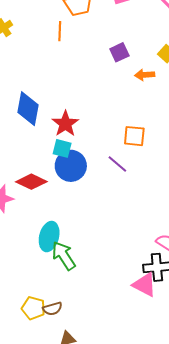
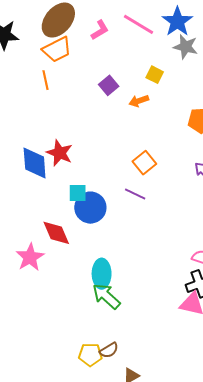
red star: (65, 124) -> (60, 153), moved
orange square: (134, 136) -> (144, 163), turned -30
red diamond: (31, 182) -> (56, 233), turned 56
cyan ellipse: (49, 237) -> (102, 274), moved

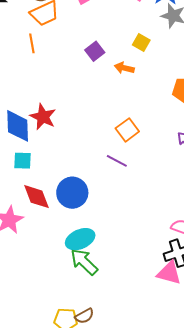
orange arrow: (139, 101) -> (124, 68), turned 30
cyan square: (78, 193) -> (22, 161), moved
blue circle: (90, 208) -> (72, 193), moved
cyan ellipse: (102, 274) -> (80, 239), turned 64

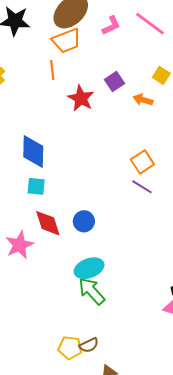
red star: (43, 117) -> (81, 98), moved
purple line: (117, 161) -> (142, 187), moved
blue circle: (72, 193) -> (84, 221), size x0.7

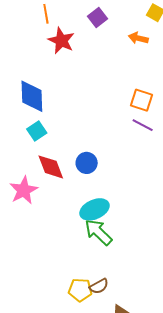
purple square: (114, 82) -> (97, 17), moved
red star: (81, 98) -> (61, 41), moved
orange square: (142, 162) -> (142, 100), turned -35
cyan square: (36, 186) -> (37, 131), turned -36

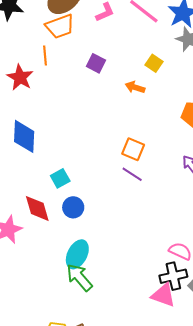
purple square: (97, 17) -> (96, 63), turned -30
red star: (61, 41) -> (20, 77), moved
cyan square: (37, 131) -> (60, 178), moved
cyan ellipse: (94, 209) -> (77, 254), turned -44

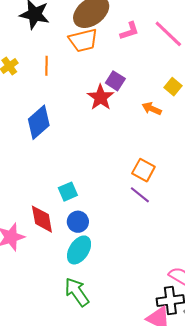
orange line: (45, 55) -> (46, 66), moved
red star: (20, 77) -> (101, 97), moved
blue diamond: (24, 136) -> (39, 122), moved, turned 40
cyan ellipse: (77, 254) -> (79, 250), moved

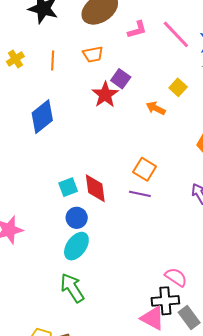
orange trapezoid: (83, 40) -> (93, 54), moved, size x0.7
purple line: (140, 195) -> (140, 194), turned -30
red diamond: (42, 219) -> (95, 188), moved

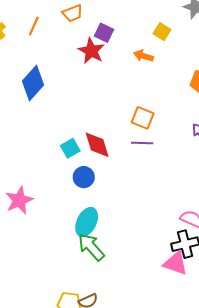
orange line: (53, 61) -> (34, 26), turned 30
cyan ellipse: (76, 246) -> (87, 222), moved

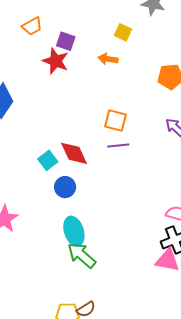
cyan ellipse: (87, 222) -> (74, 231), turned -36

